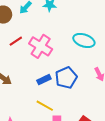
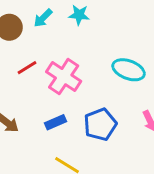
blue rectangle: (44, 80) -> (55, 122), moved

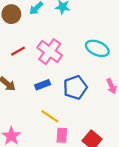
red line: (27, 68) -> (18, 51), moved

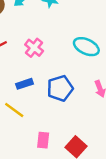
pink cross: (50, 52) -> (34, 48), size x0.7
yellow line: (50, 116) -> (14, 110), moved

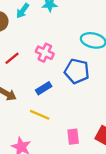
blue pentagon: (60, 88) -> (77, 71), moved, turned -30

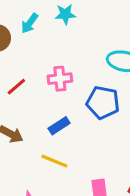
pink cross: (45, 53) -> (60, 79), turned -30

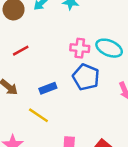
pink cross: (60, 79) -> (80, 48), moved

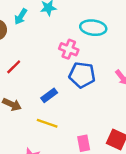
pink cross: (80, 48) -> (69, 49), turned 30
cyan ellipse: (109, 48) -> (93, 28), moved

